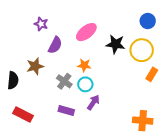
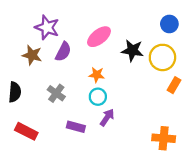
purple star: (41, 24) -> (47, 27), size x1.5
brown star: (35, 66) -> (32, 55), moved, turned 30
gray cross: (64, 81) -> (56, 93), moved

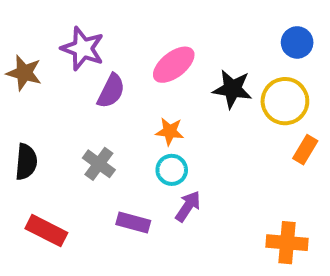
brown star: (32, 55) -> (24, 73), moved

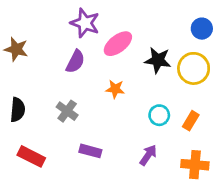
purple star: (83, 49) -> (85, 23), moved
orange rectangle: (305, 150) -> (191, 121), moved
cyan circle: (172, 170) -> (159, 115), moved
purple arrow: (188, 206) -> (148, 155), moved

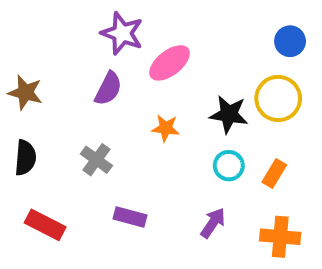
brown star: (16, 49) -> (25, 93), moved
black star: (158, 60) -> (229, 114), moved

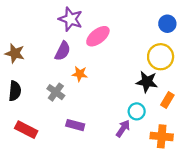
black star: (229, 114) -> (147, 82), moved
orange star: (166, 128) -> (80, 74), moved
cyan circle: (229, 166) -> (137, 111), moved
orange rectangle: (274, 174) -> (167, 100), moved

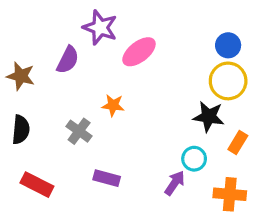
blue circle: (167, 24) -> (228, 45), moved
purple semicircle: (63, 51) -> (68, 60), moved

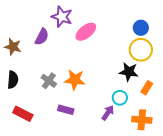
orange star: (113, 105) -> (75, 80), moved, size x1.5

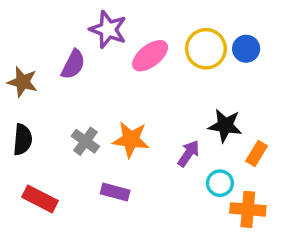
yellow circle: (141, 50) -> (206, 49), moved
cyan circle: (120, 98) -> (220, 183), moved
purple arrow: (108, 113) -> (188, 154), moved

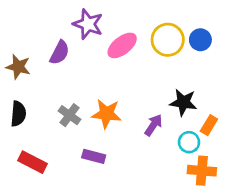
cyan circle: (220, 183) -> (189, 142), moved

